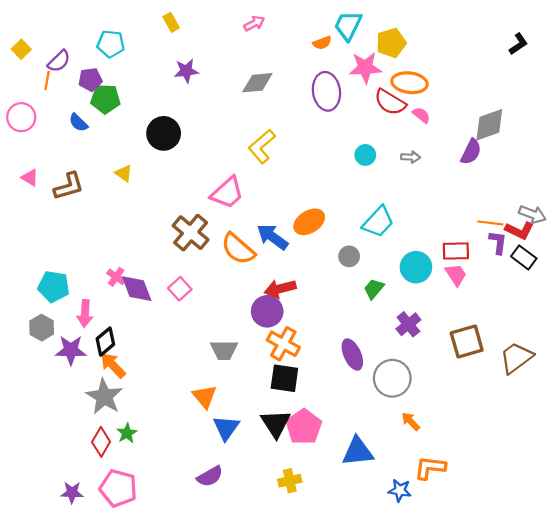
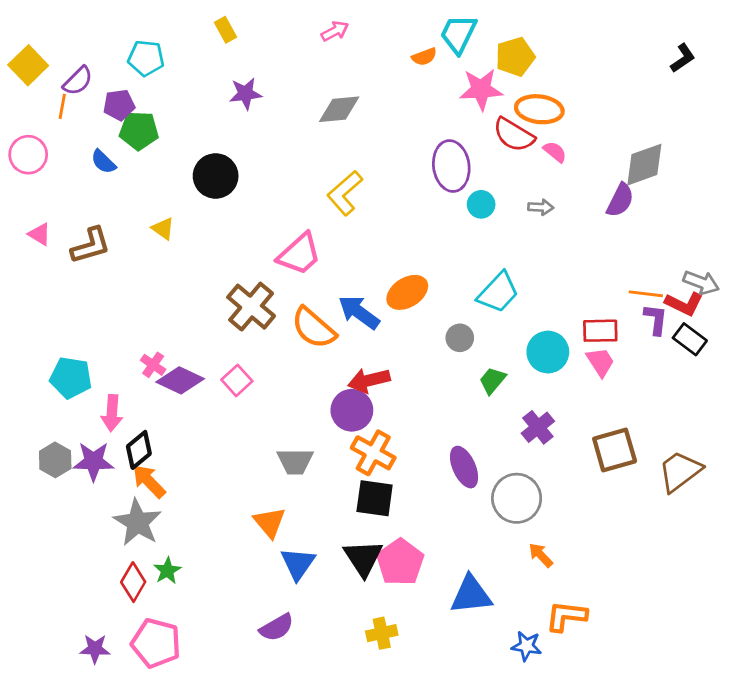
yellow square: (21, 49) -> (28, 65), size x1.5
purple ellipse: (326, 91) -> (451, 166), moved
purple diamond: (137, 289) -> (180, 380), turned -44
gray hexagon: (42, 328) -> (55, 460), moved

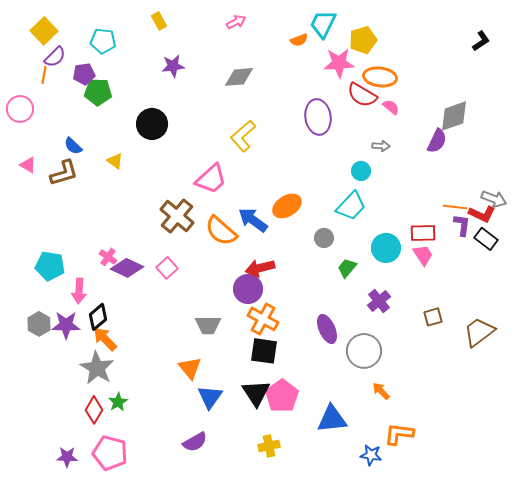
yellow square: (28, 65) -> (44, 31), moved
blue semicircle: (103, 162) -> (73, 146), moved
cyan circle: (481, 204) -> (361, 171), moved
brown square: (615, 450) -> (433, 317), size x0.6

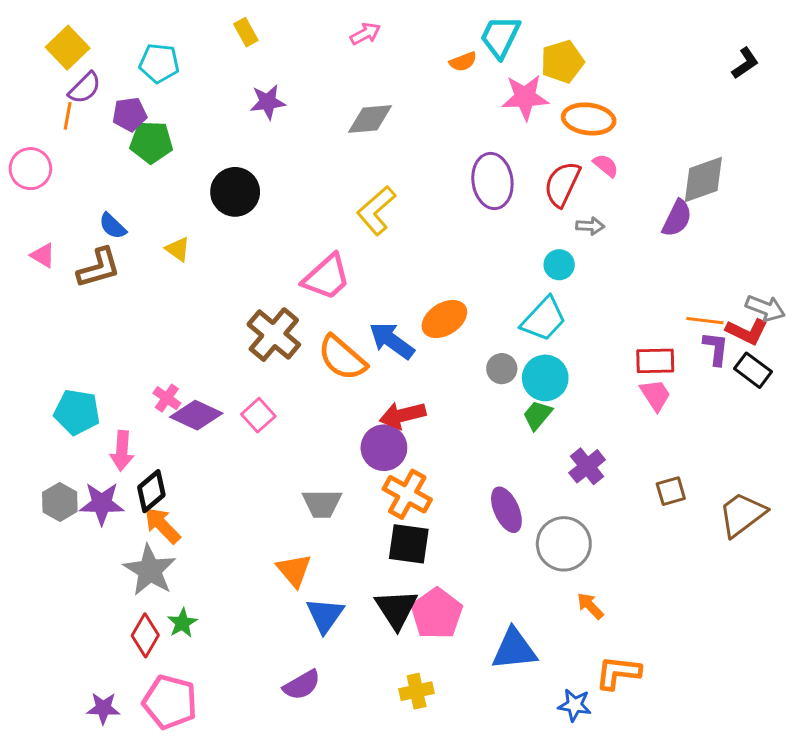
red semicircle: (362, 95) -> (562, 184), moved, turned 84
cyan circle: (386, 248) -> (545, 378), moved

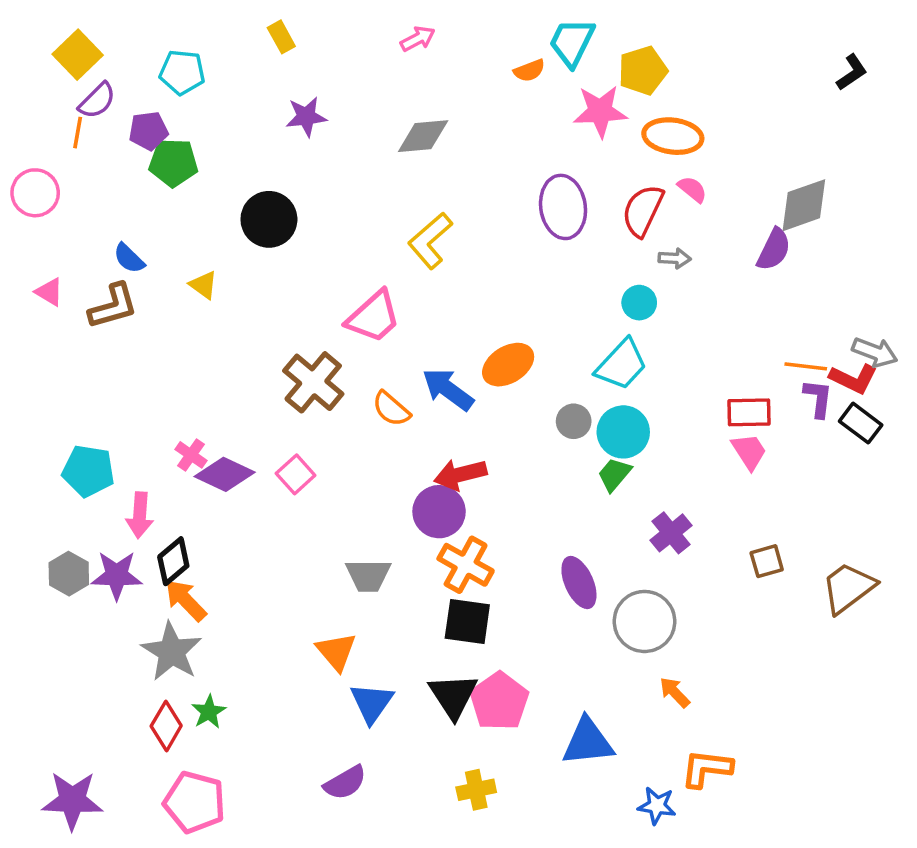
orange semicircle: (342, 358) -> (391, 409), size x0.7
purple star: (103, 708) -> (72, 800), moved, size x1.6

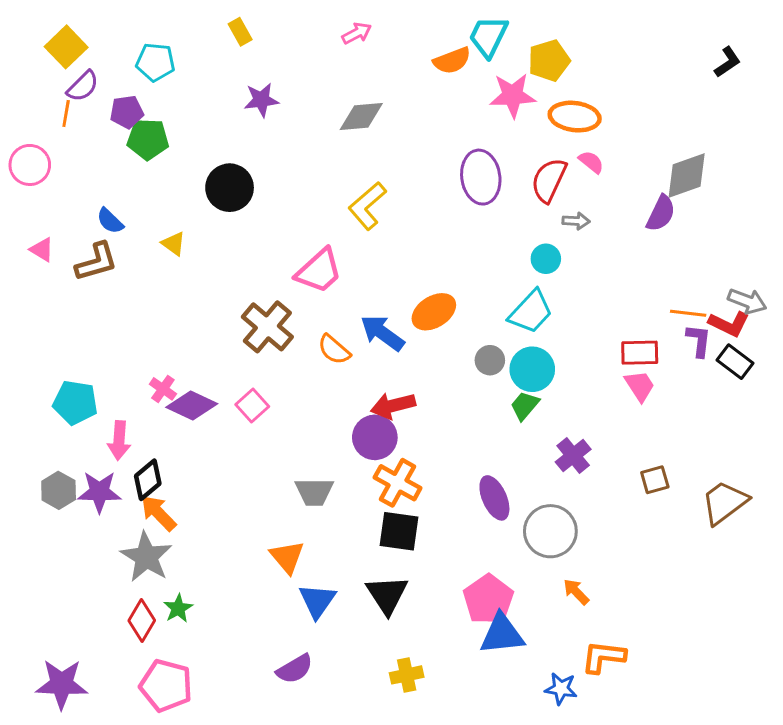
orange semicircle: (529, 71) -> (452, 61), size x1.4
pink pentagon: (499, 701) -> (488, 599), moved

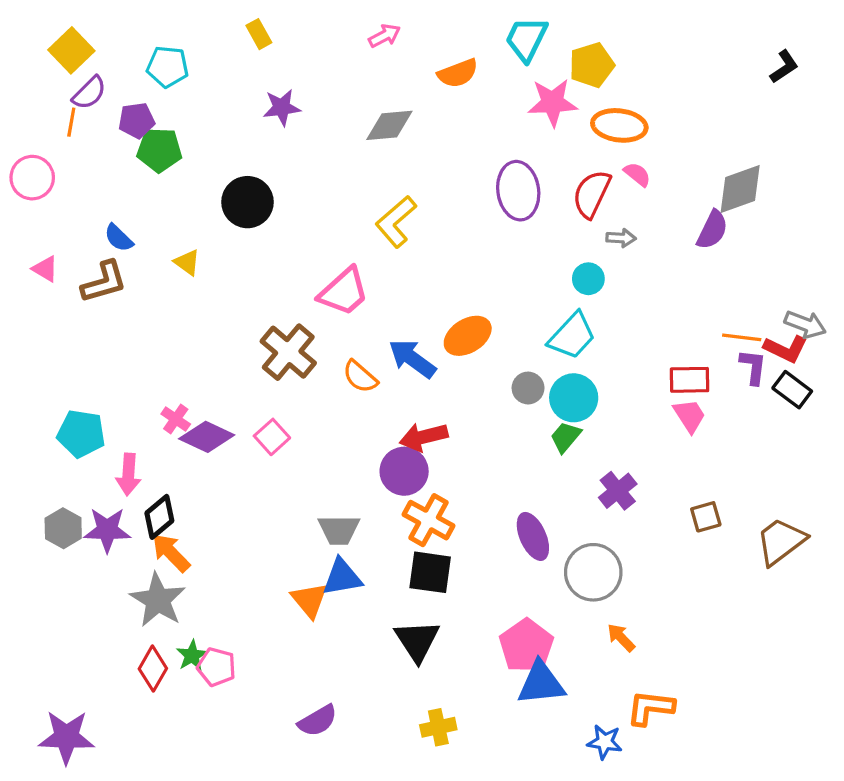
orange semicircle: (452, 61) -> (458, 73), moved
blue triangle: (317, 601) -> (342, 577), moved, turned 45
pink pentagon: (166, 686) -> (216, 667), moved, size x0.7

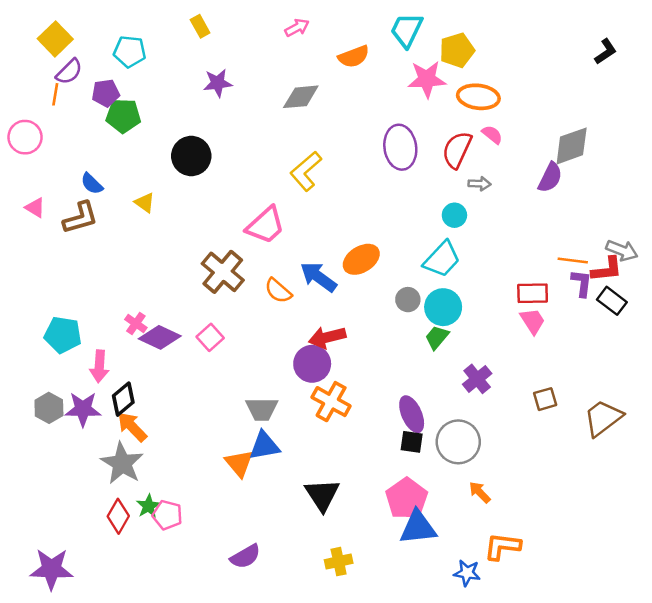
red L-shape: (786, 349) -> (607, 269), turned -32
black square: (430, 572) -> (412, 442), moved, size x0.7

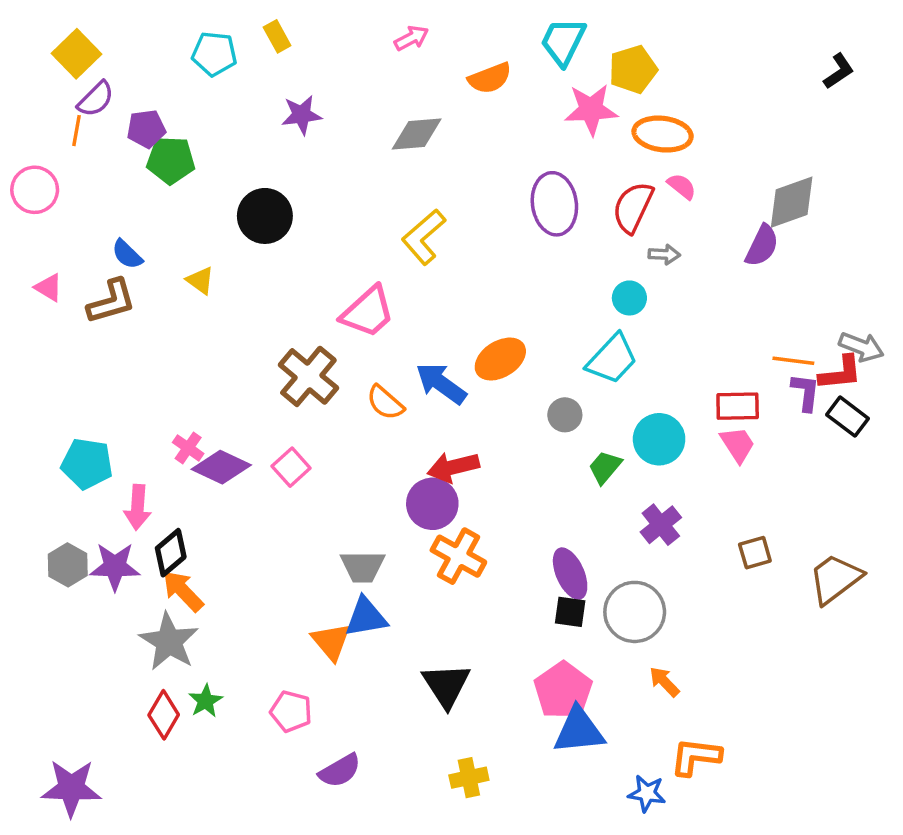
cyan pentagon: (130, 51) -> (214, 54), moved
cyan circle: (443, 307) -> (659, 439), moved
pink pentagon: (167, 515) -> (291, 711), moved

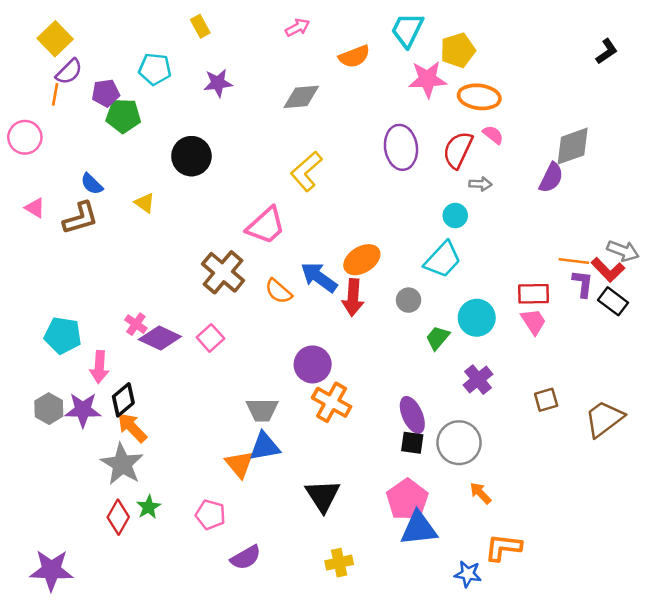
cyan pentagon: (214, 54) -> (155, 69), moved
red L-shape: (840, 373) -> (608, 270), turned 52
red arrow: (453, 467) -> (353, 298), moved, turned -72

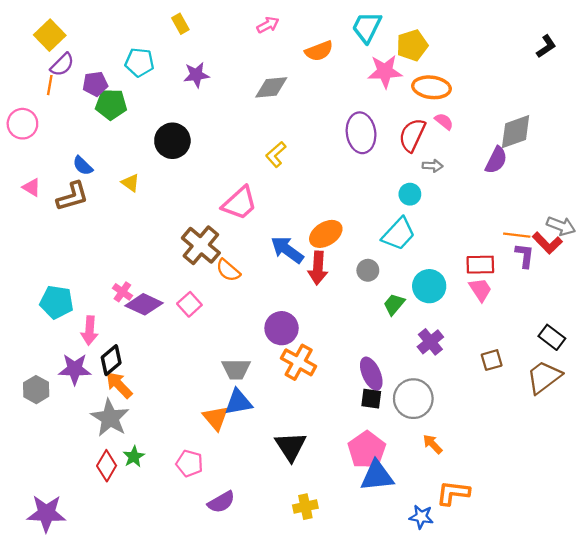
yellow L-shape: (306, 171) -> (276, 154), size x0.7
orange semicircle: (279, 291) -> (228, 270), moved
black rectangle: (613, 301) -> (552, 337), moved
gray hexagon: (49, 409) -> (36, 390), moved

